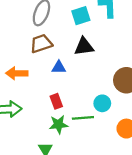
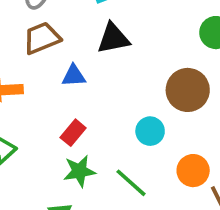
red rectangle: (56, 101) -> (73, 133), turned 64
green line: (83, 118) -> (131, 183), moved, turned 50

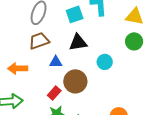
brown circle: (188, 90) -> (75, 81), moved
cyan circle: (150, 131) -> (105, 62), moved

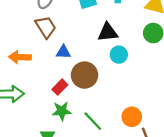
brown trapezoid: (39, 41) -> (46, 27), turned 75
black triangle: (78, 42) -> (108, 32), moved

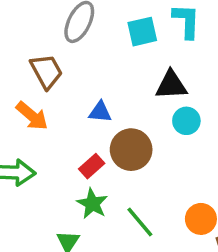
brown trapezoid: (46, 27) -> (46, 71), moved
orange arrow: (20, 57) -> (32, 116), turned -145
green star: (62, 111) -> (92, 204), turned 30

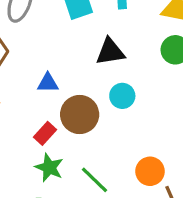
cyan circle: (186, 121) -> (122, 96), moved

